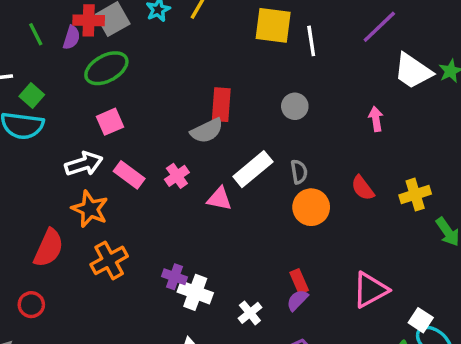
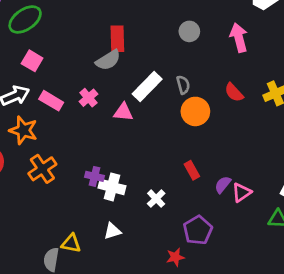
gray circle: (295, 106) -> (189, 31), moved
pink arrow: (376, 119) -> (239, 38), size x1.5
pink square: (110, 122) -> (32, 61), turned -30
pink triangle: (370, 290) -> (241, 192), moved, size x0.7
purple semicircle: (297, 300) -> (223, 185), moved

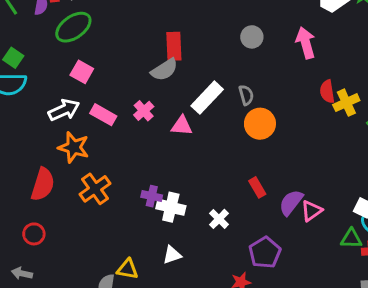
red semicircle: (234, 92) -> (327, 91), moved, turned 35
purple semicircle: (223, 185) -> (291, 203), size x1.4

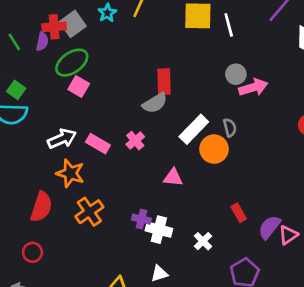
pink arrow: (306, 43) -> (253, 87), moved, turned 88
pink square: (82, 72) -> (79, 87), moved
orange circle: (260, 124) -> (214, 149), moved
pink triangle: (182, 126) -> (173, 177), moved

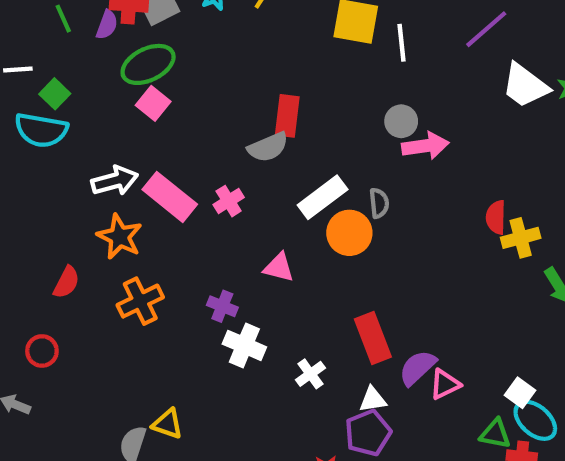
pink rectangle: (98, 144) -> (170, 197), size x1.4
red semicircle: (41, 207) -> (66, 282), size x0.7
red rectangle: (239, 213) -> (373, 338), size x1.6
purple cross: (141, 219) -> (222, 306), moved
white triangle: (159, 274) -> (373, 400), moved

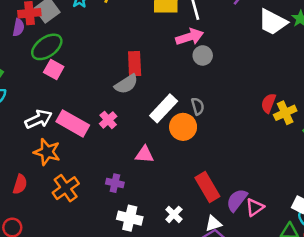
pink arrow: (425, 146) -> (190, 37), moved
red semicircle: (496, 217) -> (268, 103), turned 30
white cross: (244, 345) -> (130, 218), moved

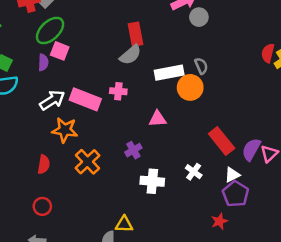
purple semicircle: (18, 27) -> (43, 62), moved
white rectangle: (164, 108) -> (169, 73), turned 44
pink cross: (108, 120) -> (118, 91), turned -35
purple cross: (115, 183) -> (133, 150), turned -35

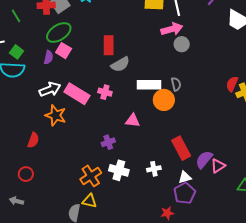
red rectangle: (135, 34) -> (109, 45), moved
orange cross: (87, 162) -> (91, 176), moved
white cross: (194, 172) -> (154, 169), turned 32

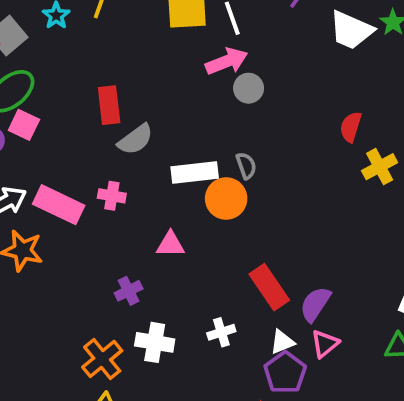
red semicircle: (232, 84) -> (351, 127), moved
pink triangle: (218, 166) -> (325, 344), moved

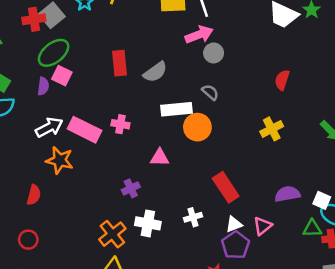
gray semicircle: (135, 139) -> (155, 72), moved
gray semicircle: (246, 166) -> (210, 92), moved, turned -30
yellow cross: (380, 167) -> (272, 129), moved
purple semicircle: (315, 304) -> (287, 194), moved, turned 45

